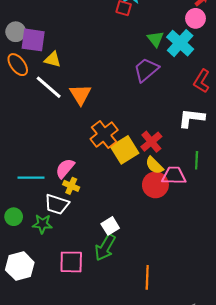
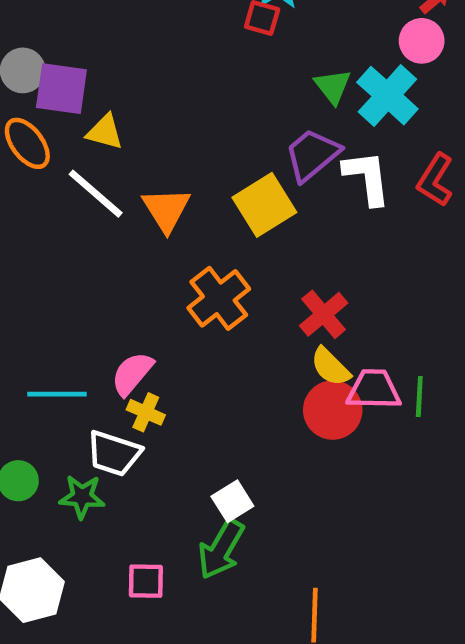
white L-shape: (191, 118) -> (367, 178), moved, turned 76
yellow square: (125, 150) -> (264, 205), moved
green line: (197, 160) -> (419, 396), moved
pink square: (71, 262) -> (146, 581), size x0.7

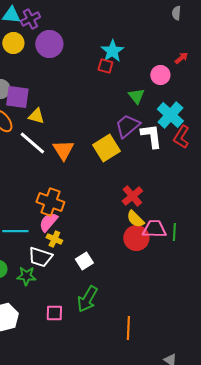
pink circle: (422, 41) -> (160, 75), moved
cyan cross: (387, 96) -> (170, 115), moved
orange cross: (219, 298) -> (50, 202), moved, turned -32
white square: (232, 501) -> (84, 261), moved

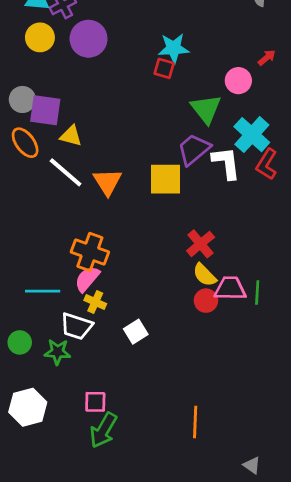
cyan star: (112, 51) -> (174, 48), turned 30
green triangle: (136, 96) -> (206, 109), size x1.4
yellow square: (106, 148) -> (165, 179), turned 32
red circle: (136, 238) -> (206, 301), size x0.7
green arrow: (87, 299) -> (103, 430), moved

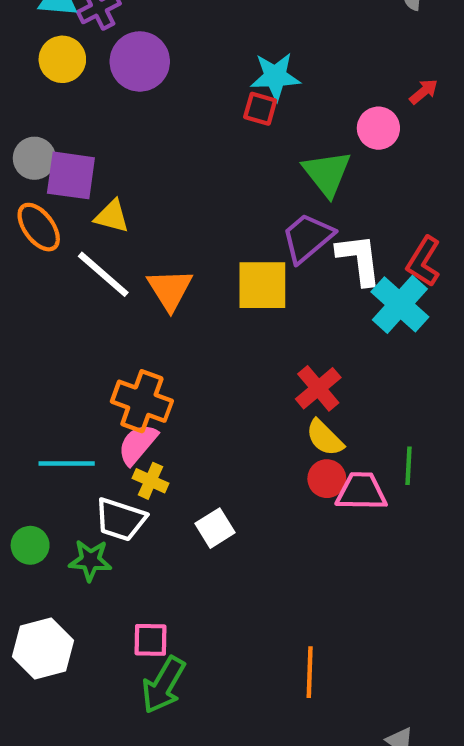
cyan cross: (252, 135) -> (400, 304), moved
pink trapezoid: (230, 288) -> (361, 492), moved

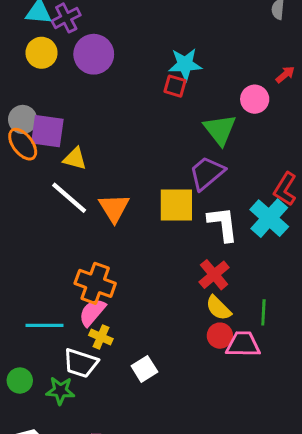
orange ellipse: (39, 227) -> (23, 144), moved
white L-shape: (359, 259) -> (223, 224), moved
green line: (409, 466) -> (263, 312), moved

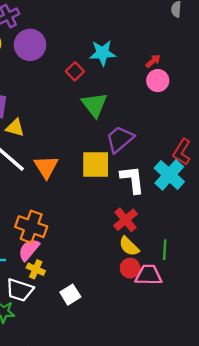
red arrow: (285, 75) -> (153, 61), moved
red square: (175, 86) -> (75, 71), moved, turned 30
green triangle: (220, 130) -> (94, 105), moved

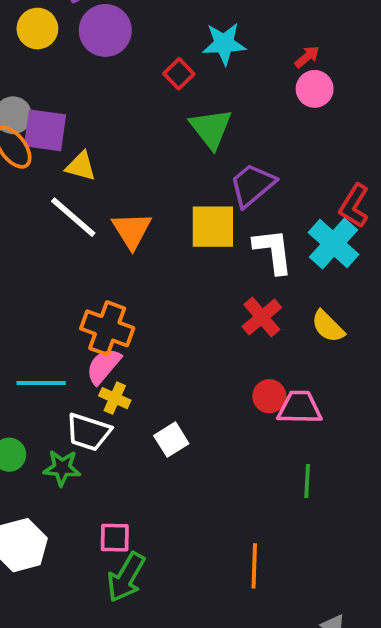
yellow semicircle: (129, 246) -> (328, 326), moved
green line: (165, 250) -> (307, 481), moved

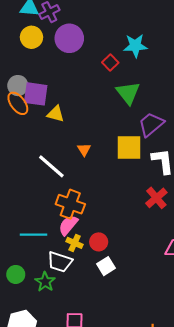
white line: (73, 217) -> (51, 166), moved
orange triangle: (132, 230) -> (84, 150), size x0.6
red circle: (269, 396) -> (99, 242), moved
green star: (62, 468) -> (45, 282), turned 30

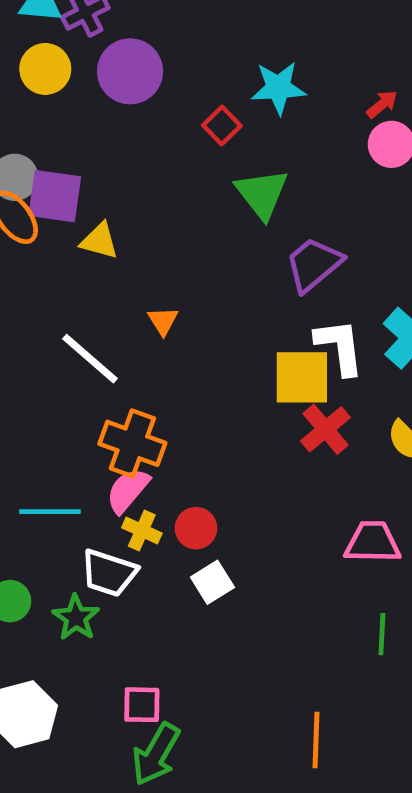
yellow square: (129, 147) -> (302, 377), moved

